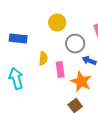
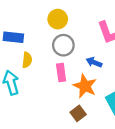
gray circle: (75, 44) -> (63, 45), moved
yellow semicircle: (43, 59) -> (27, 60), moved

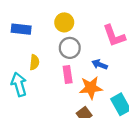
blue rectangle: (13, 37) -> (21, 29), moved
orange star: (85, 86) -> (91, 88), turned -30

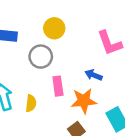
gray circle: (70, 48) -> (41, 57), moved
yellow semicircle: (34, 62) -> (31, 103), moved

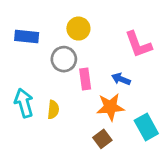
pink rectangle: (58, 86) -> (85, 79), moved

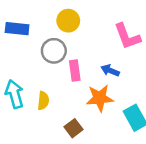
brown square: (102, 139) -> (73, 128), moved

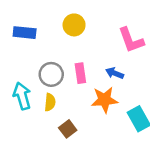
gray circle: (54, 51) -> (51, 74), moved
brown square: (73, 128) -> (68, 129), moved

